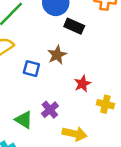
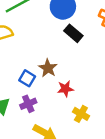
brown star: (57, 55) -> (48, 68), moved, turned -30
blue square: (31, 69) -> (27, 78), moved

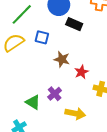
blue square: (27, 78) -> (42, 37), moved

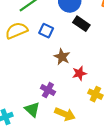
purple cross: (55, 94) -> (48, 90), turned -32
green triangle: (33, 102) -> (32, 110), moved

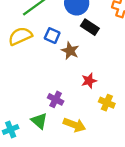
brown star: (62, 57) -> (70, 51), moved

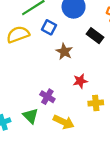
black rectangle: (90, 27) -> (95, 36), moved
blue square: (52, 36) -> (49, 27), moved
yellow cross: (107, 103) -> (96, 103), turned -32

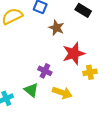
red star: (80, 81) -> (74, 53), size x1.6

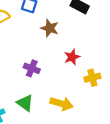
red star: (74, 53) -> (72, 57), size x0.6
purple cross: (45, 71) -> (32, 68), moved

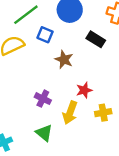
green triangle: (25, 103) -> (44, 133), moved
yellow arrow: (62, 104) -> (70, 113), moved, turned 90

